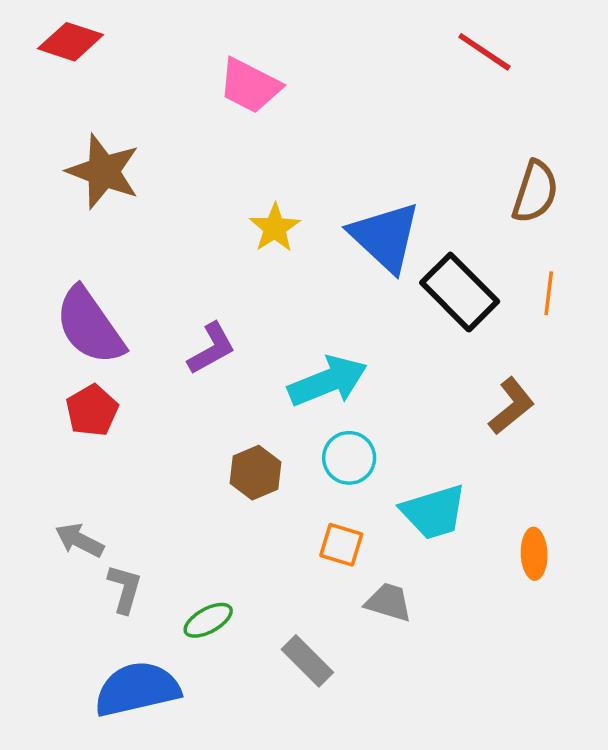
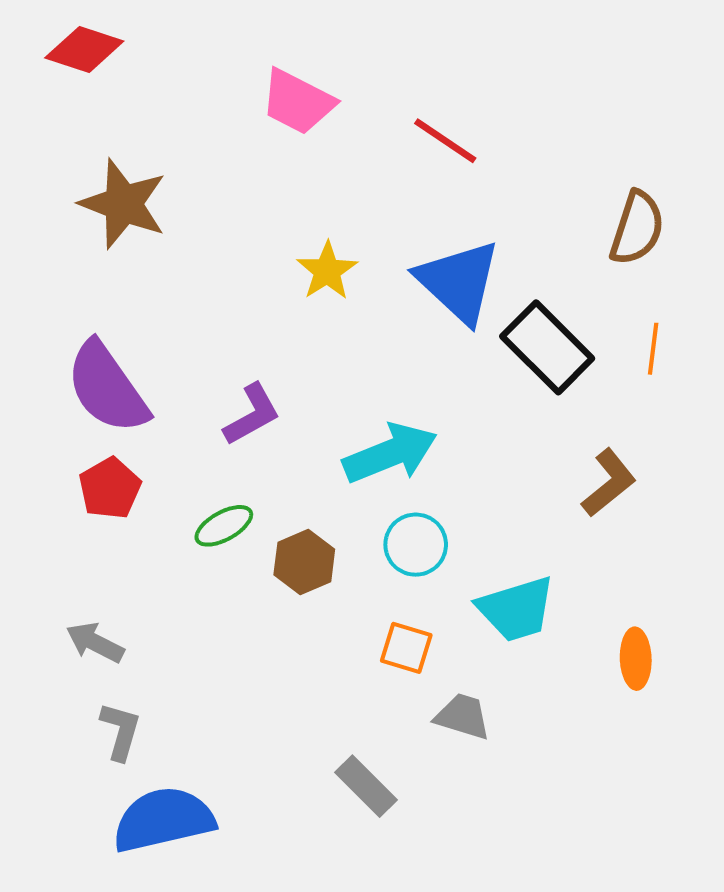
red line: (484, 52) -> (445, 141), moved
gray L-shape: (125, 589) -> (121, 731), moved
green ellipse: (208, 620) -> (224, 526), moved

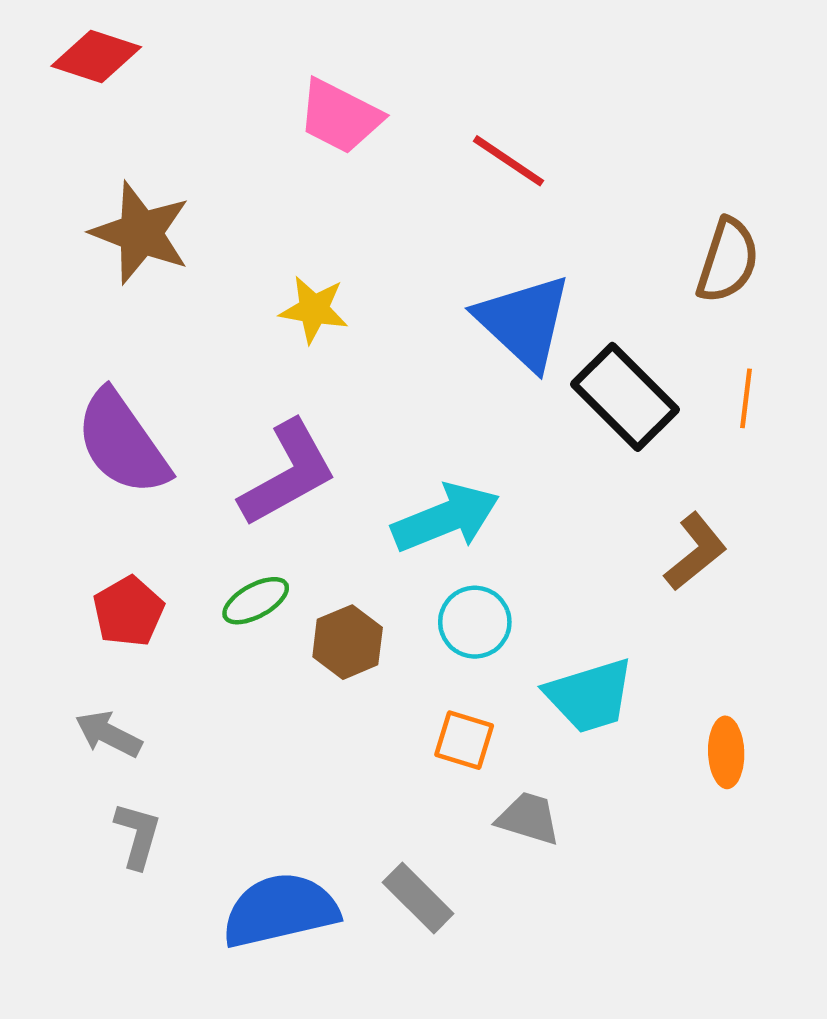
yellow star: (327, 271) -> (314, 309), moved, turned -30
purple L-shape: (252, 414) -> (288, 473), size x1.5
red pentagon: (110, 488) -> (128, 611), moved
blue semicircle: (163, 820) -> (280, 910), moved

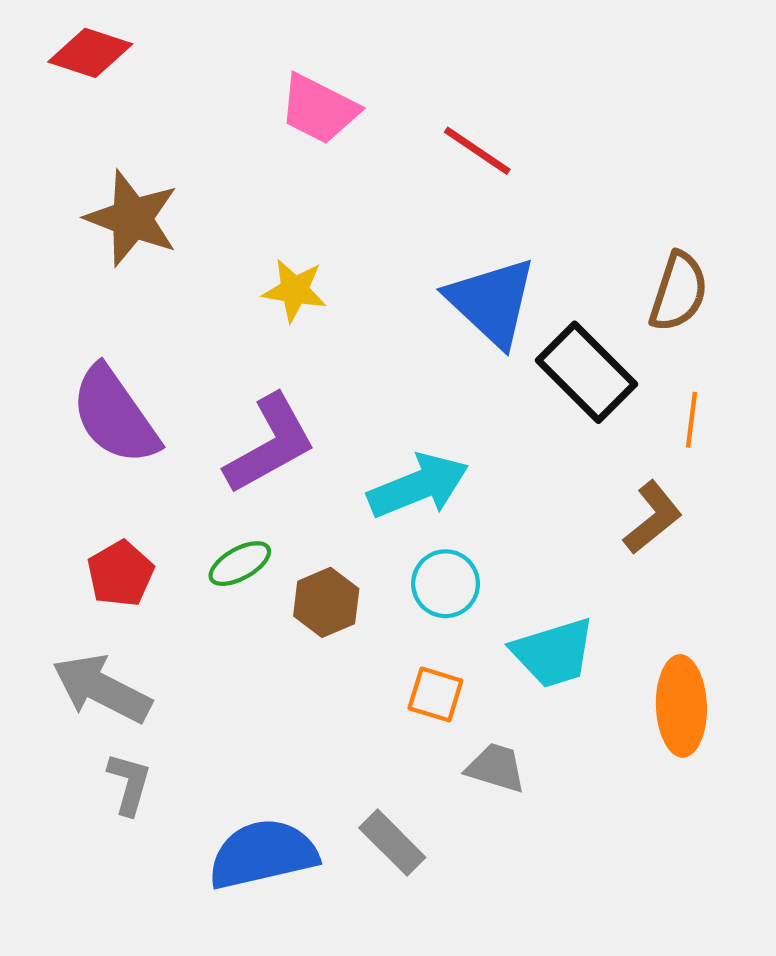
brown semicircle: (728, 260) -> (679, 292), moved
orange line: (746, 398) -> (691, 420), moved
gray arrow: (109, 734) -> (102, 689), size x1.6
orange ellipse: (726, 752) -> (681, 706), size x1.5

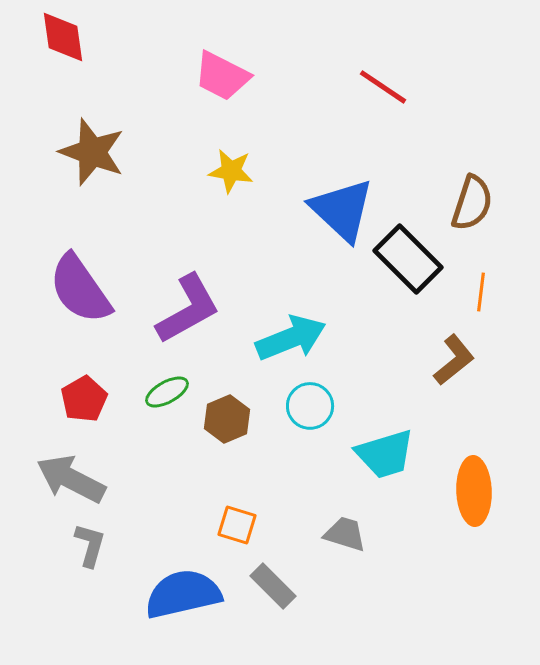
red diamond: (90, 53) -> (63, 37), turned 64
red line: (477, 151) -> (383, 87), moved
yellow star: (295, 290) -> (231, 171), moved
orange square: (435, 694) -> (237, 525), moved

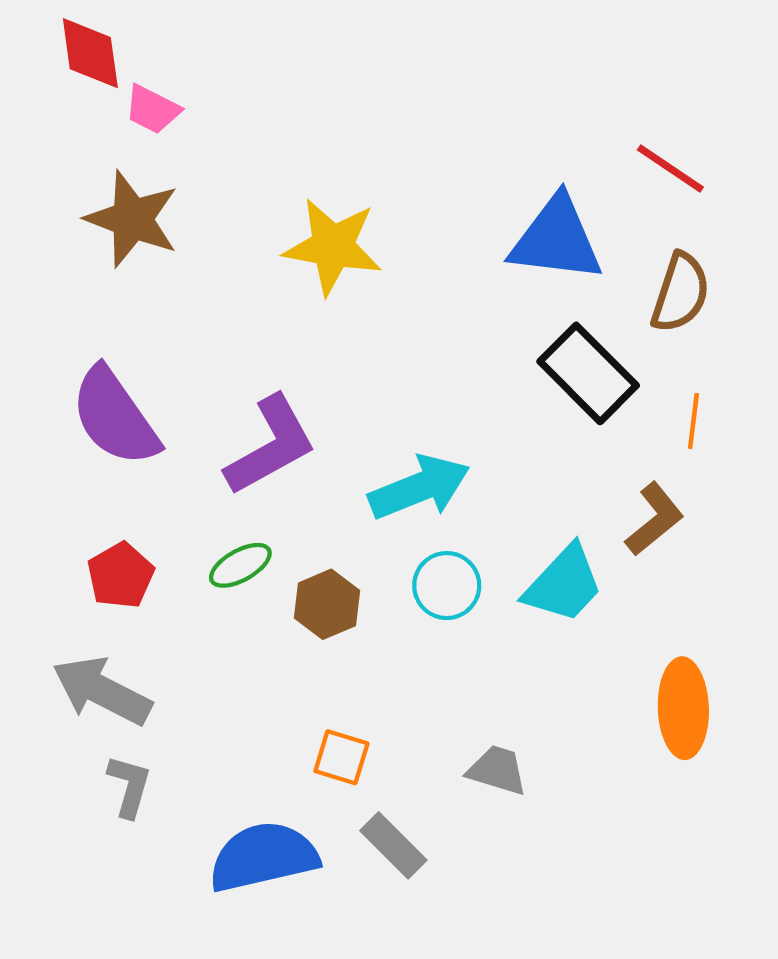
pink trapezoid: (222, 76) -> (152, 109), moved, size x0.7
red line: (383, 87) -> (670, 169), moved
yellow star: (231, 171) -> (333, 246), size x1.5
blue triangle: (342, 210) -> (556, 239), moved, turned -36
cyan trapezoid: (385, 454) -> (564, 584), moved, turned -30

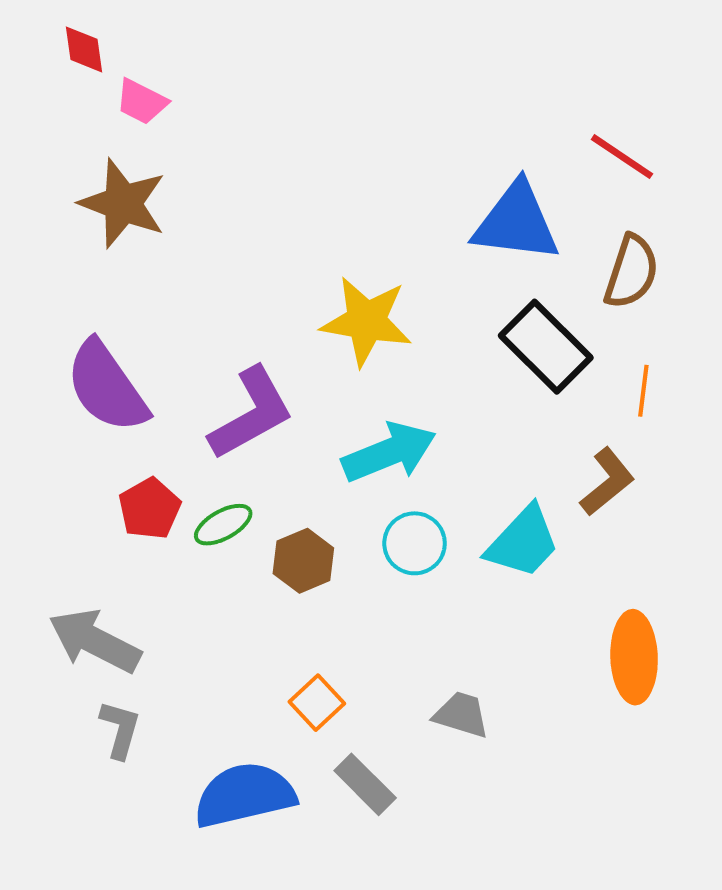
red diamond: (90, 53) -> (84, 49), size x0.7
yellow star: (333, 246) -> (366, 321), moved
red pentagon: (121, 575) -> (150, 509), moved
orange square: (341, 757) -> (317, 703), turned 30

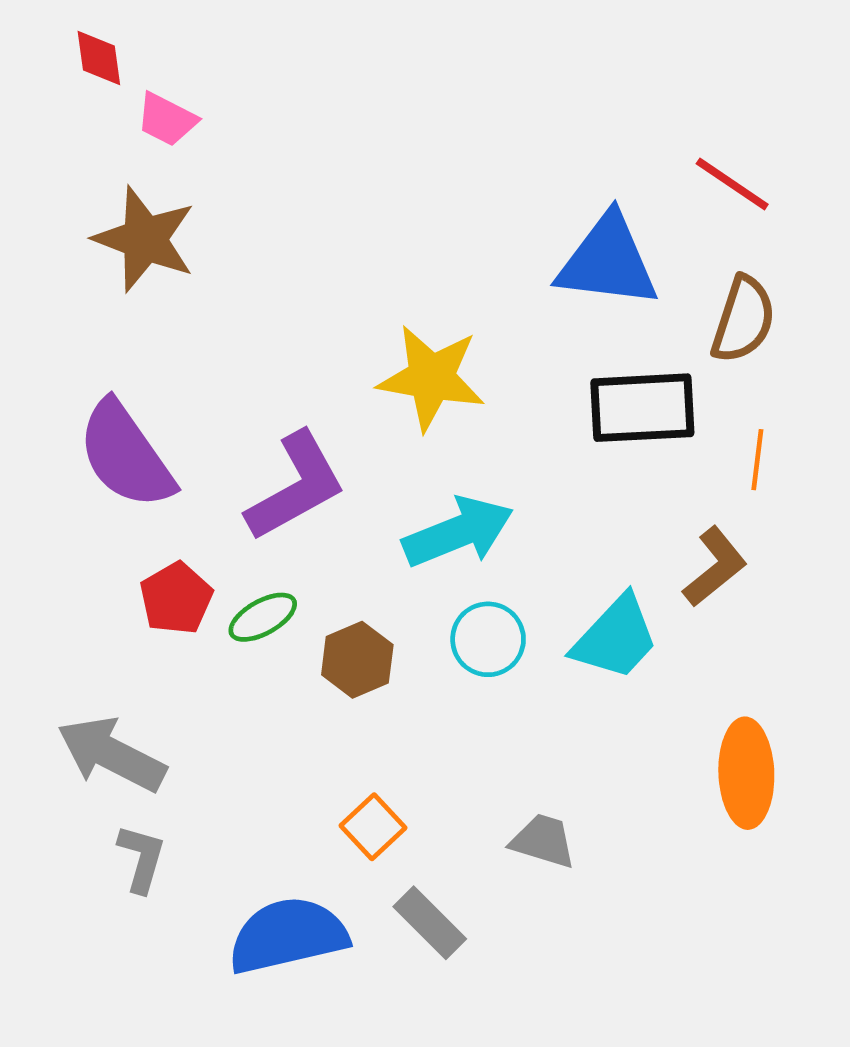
black rectangle: (546, 347) -> (642, 408), turned -48

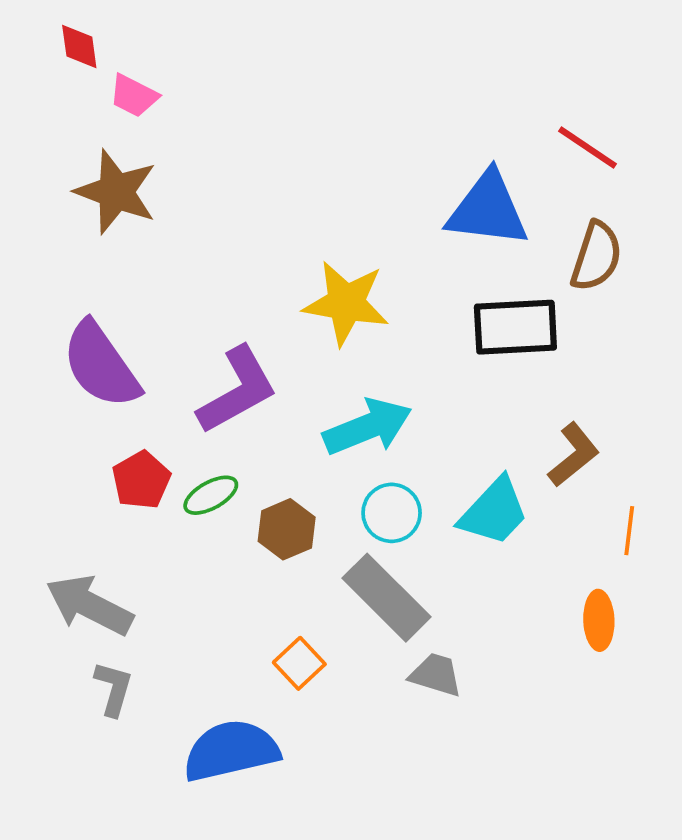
orange line: (757, 460) -> (629, 531), moved
orange ellipse: (746, 773) -> (599, 620), size x0.7
gray rectangle: (430, 923) -> (387, 598), moved, size x1.5

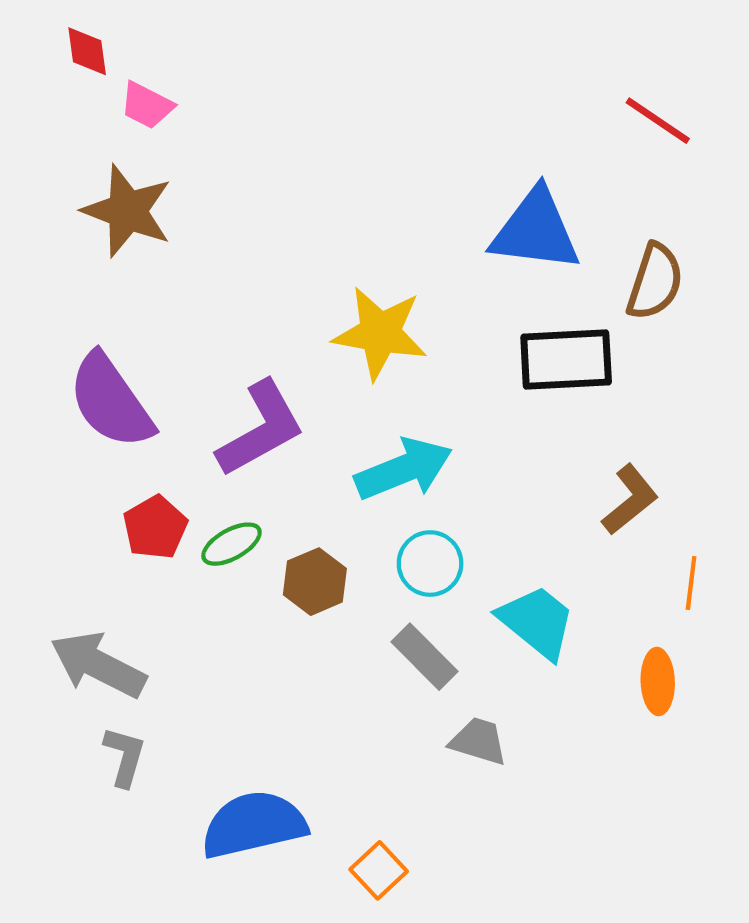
red line: (587, 148) -> (658, 121), moved
cyan trapezoid: (494, 512) -> (537, 622), moved, turned -94
gray rectangle: (387, 598) -> (424, 657), size x0.7
orange square: (299, 663) -> (379, 870), moved

